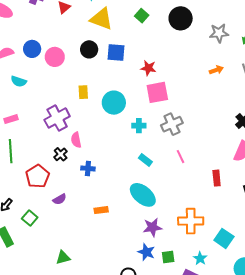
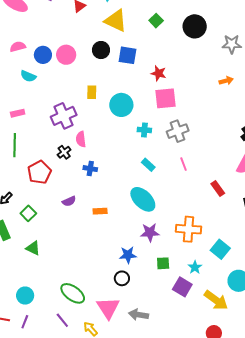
blue circle: (32, 49) -> (43, 55), moved
red rectangle: (217, 178) -> (218, 189), turned -35
purple semicircle: (60, 199) -> (69, 201), moved
blue star: (146, 252) -> (128, 255), moved, turned -30
green triangle: (63, 257) -> (33, 248), moved, turned 35

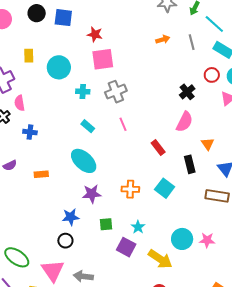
orange cross: (189, 229) -> (130, 189), size x0.7
cyan square: (220, 249) -> (165, 188), moved

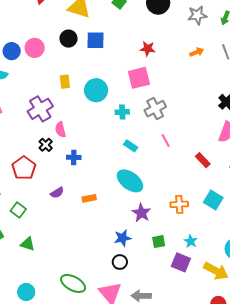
red star: (95, 34) -> (148, 49), moved
purple star: (92, 194) -> (141, 213), turned -30

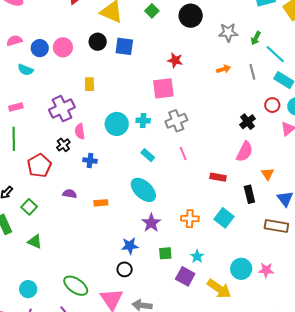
cyan circle: (96, 90) -> (117, 124), moved
red rectangle: (203, 160) -> (218, 177), turned -42
purple semicircle: (57, 193) -> (70, 194), turned -144

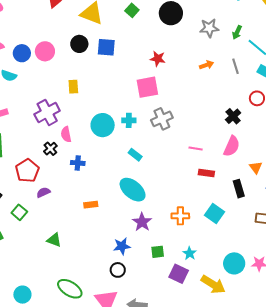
pink line: (183, 154) -> (196, 149), moved, turned -56
purple semicircle: (70, 194) -> (43, 192), moved, turned -32
green triangle: (35, 242) -> (54, 240), moved

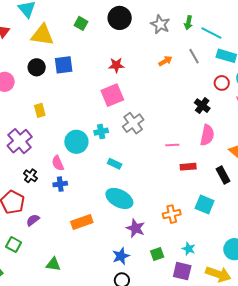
gray star: (209, 28) -> (160, 24), turned -30
pink semicircle: (66, 134) -> (58, 163), moved
orange rectangle: (91, 205) -> (82, 222), size x1.5

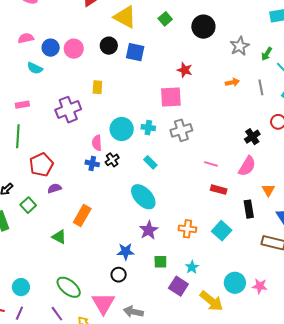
black cross: (30, 176) -> (112, 160), moved
orange rectangle: (82, 222) -> (82, 216), moved, turned -60

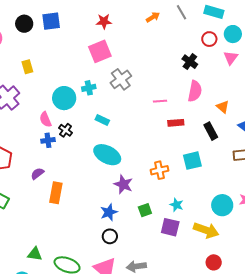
purple semicircle: (54, 188) -> (37, 174), moved
cyan square: (222, 231) -> (192, 161), turned -36
green triangle: (59, 237) -> (35, 254), moved

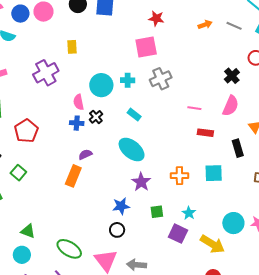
gray line: (181, 12) -> (234, 26), turned -49
purple semicircle: (37, 174) -> (85, 154), moved
green triangle: (35, 254) -> (28, 231), moved

